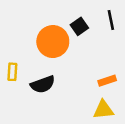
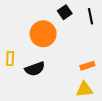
black square: (79, 26) -> (65, 12), moved

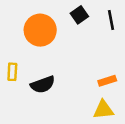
orange circle: (43, 34) -> (40, 30), moved

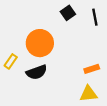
orange circle: (40, 30) -> (40, 43), moved
yellow rectangle: (12, 72) -> (11, 61), turned 32

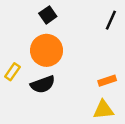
black square: (68, 13) -> (48, 15), moved
black line: (95, 17) -> (111, 20), turned 35

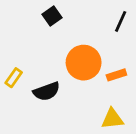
orange circle: (47, 50) -> (84, 63), moved
orange rectangle: (107, 81) -> (116, 75), moved

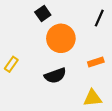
orange circle: (84, 63) -> (61, 38), moved
black semicircle: (47, 91) -> (55, 76), moved

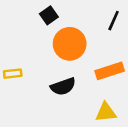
orange rectangle: (96, 62) -> (110, 71), size x1.5
yellow rectangle: (11, 64) -> (13, 74), turned 49

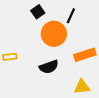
black line: (114, 21) -> (71, 16), moved

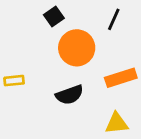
black line: (71, 16) -> (114, 19), moved

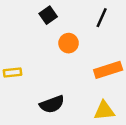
orange circle: (77, 48) -> (69, 43), size x0.6
black semicircle: (70, 95) -> (52, 104), moved

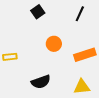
orange circle: (69, 43) -> (54, 44), moved

